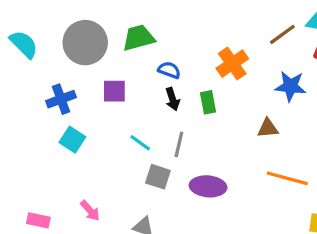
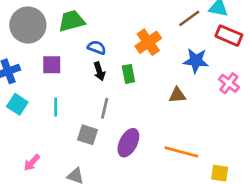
cyan line: (140, 143) -> (56, 107), moved, turned 54
orange line: (287, 178) -> (181, 152), moved
purple ellipse: (208, 186) -> (128, 143), turned -68
pink arrow: (90, 211) -> (32, 163), turned 84

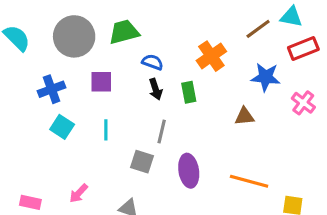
red rectangle: (229, 36) -> (303, 48), turned -45
purple ellipse: (128, 143) -> (189, 171), turned -36

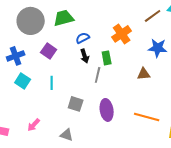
blue semicircle: (153, 62) -> (83, 38), turned -48
purple square: (101, 82) -> (49, 51), turned 35
gray line: (162, 131) -> (98, 75), moved

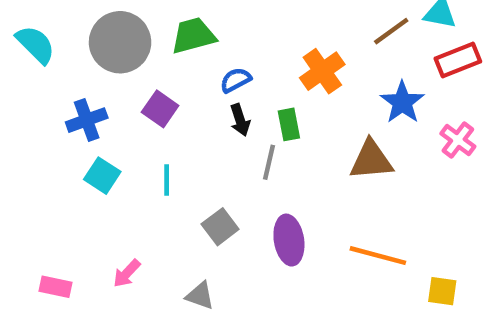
blue star: (158, 48) -> (402, 102), turned 30
brown triangle: (144, 74) -> (371, 160), size x1.5
gray square: (76, 104) -> (220, 227), turned 35

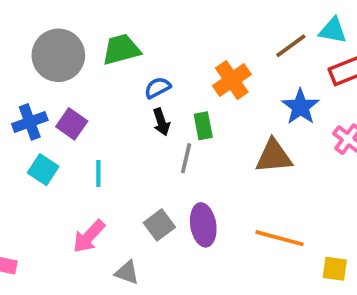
purple square: (160, 109) -> (72, 124), moved
gray square: (220, 227) -> (159, 225), moved
pink arrow: (127, 273) -> (89, 236), moved, size x1.4

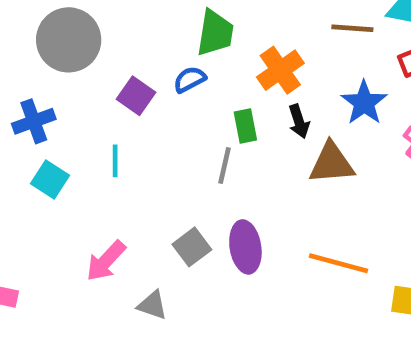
brown line: (291, 46) -> (352, 28), turned 40
green trapezoid: (121, 50) -> (215, 33), moved, turned 114
black arrow: (161, 122) -> (299, 121), moved
purple square: (72, 124) -> (136, 96), moved
cyan line: (98, 173) -> (115, 161), moved

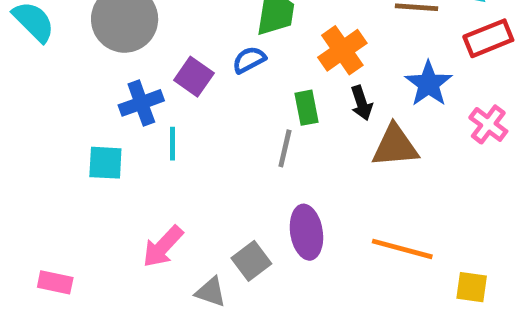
blue cross: (34, 121) -> (141, 103), moved
cyan square: (50, 179) -> (105, 163), turned -30
gray square: (192, 247) -> (251, 261), moved

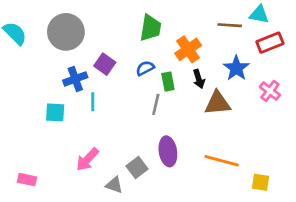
blue semicircle: (249, 60) -> (145, 68), moved

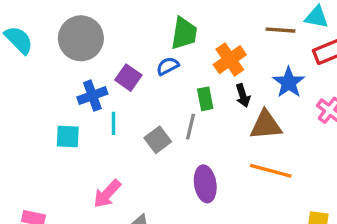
blue semicircle: (145, 68) -> (168, 66), moved
orange line: (222, 161) -> (271, 171), moved
gray square: (137, 167) -> (158, 140), moved

